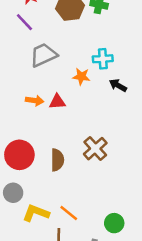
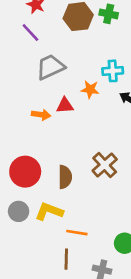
red triangle: (57, 102) -> (65, 105), moved
yellow L-shape: (36, 213) -> (49, 211), moved
orange line: (69, 213) -> (77, 233), turned -30

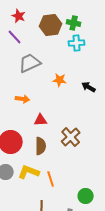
cyan cross: (113, 71) -> (77, 43), moved
red triangle: (65, 105) -> (41, 120), moved
orange line: (77, 233) -> (51, 179), moved, turned 63

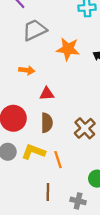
orange star: (60, 80) -> (68, 49), size x1.5
brown cross: (71, 137) -> (85, 128), moved

